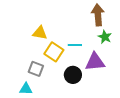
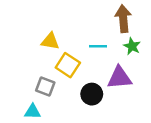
cyan line: (75, 45) -> (98, 46), moved

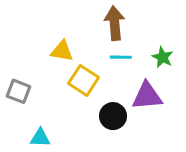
brown arrow: (123, 19) -> (115, 23), moved
gray square: (45, 87) -> (19, 91), moved

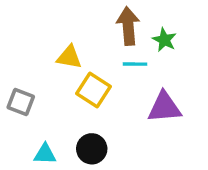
green star: (163, 57) -> (164, 40), moved
black circle: (113, 116) -> (92, 149), moved

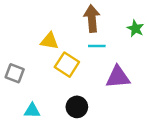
green star: (164, 40) -> (135, 28), moved
black circle: (92, 149) -> (77, 107), moved

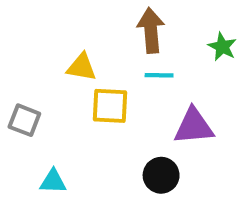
yellow square: (67, 65) -> (110, 106), turned -30
black circle: (77, 107) -> (161, 175), moved

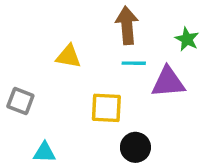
yellow square: (110, 106) -> (106, 108), moved
purple triangle: (194, 126) -> (168, 82), moved

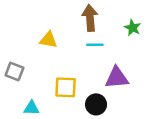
purple triangle: (168, 82) -> (117, 78), moved
yellow square: (106, 108) -> (66, 87), moved

